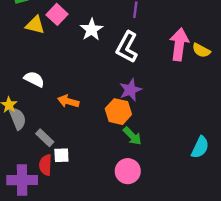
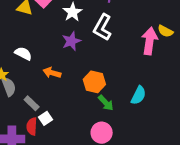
pink arrow: (179, 44) -> (150, 41), moved
purple star: (130, 90) -> (71, 41), moved
cyan semicircle: (200, 147) -> (138, 95), moved
white square: (61, 155) -> (45, 118), turned -32

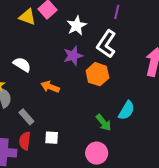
orange hexagon: (94, 82) -> (97, 74), moved
cyan semicircle: (138, 95) -> (127, 110), moved
white square: (45, 118) -> (52, 138), moved, turned 32

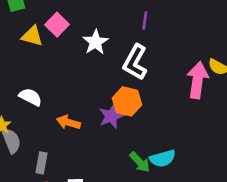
purple star: (73, 56) -> (111, 116), moved
cyan semicircle: (127, 110) -> (163, 158), moved, turned 48
gray rectangle: (26, 117) -> (42, 163), turned 56

